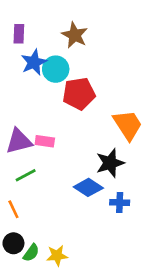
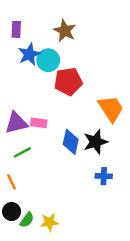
blue diamond: (88, 187) -> (71, 142), moved, turned 70

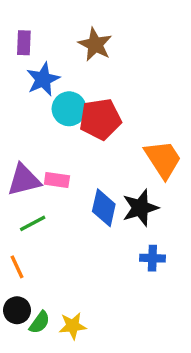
cyan circle: (48, 60) -> (69, 109), moved

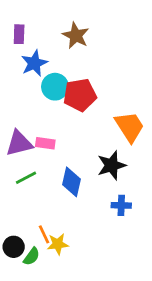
blue diamond: (104, 208) -> (72, 182), moved
orange line: (17, 267) -> (44, 234), moved
yellow star: (73, 326) -> (58, 244), moved

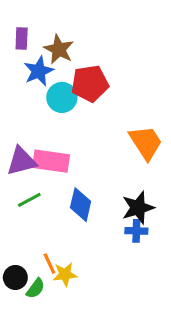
brown star: (76, 36) -> (59, 49), moved
red pentagon: (80, 95) -> (90, 84), moved
pink rectangle: (45, 143) -> (51, 161), size x1.6
black star: (112, 165) -> (138, 208), moved

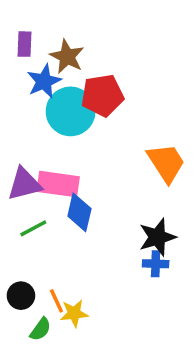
cyan circle: (62, 97) -> (71, 111), size x1.4
blue diamond: (81, 205) -> (79, 212), moved
black circle: (15, 277) -> (21, 296), moved

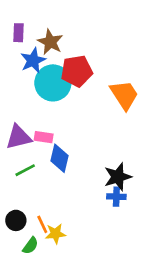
orange trapezoid: (166, 163) -> (124, 95), moved
pink rectangle: (58, 184) -> (44, 137), size x0.6

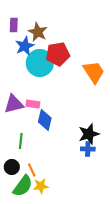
green line: (25, 170) -> (21, 141), moved, turned -56
yellow star: (56, 234) -> (41, 186), moved
green semicircle: (30, 246) -> (23, 186), size x1.6

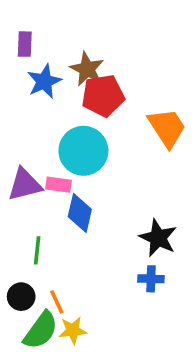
brown star: (38, 32) -> (87, 69), moved
cyan circle: (40, 63) -> (83, 151), moved
black star: (89, 134) -> (158, 238), turned -30
blue cross: (88, 149) -> (151, 279), moved

